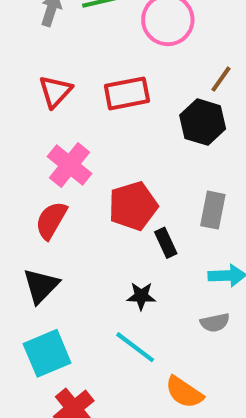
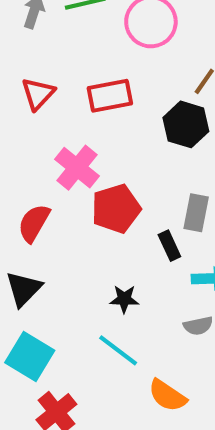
pink cross: (70, 165) -> (77, 168), moved
black rectangle: (166, 243) -> (169, 246), moved
cyan square: (47, 353) -> (30, 357), turned -36

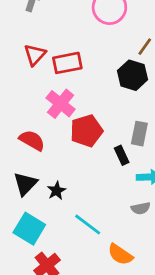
red rectangle: (110, 96) -> (67, 63), moved
red semicircle: (34, 223) -> (32, 140), turned 90
black star: (124, 299) -> (56, 191), moved, turned -30

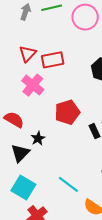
pink cross: (61, 104) -> (33, 85), moved
red semicircle: (32, 140) -> (14, 120), moved
black star: (56, 191) -> (38, 138), moved

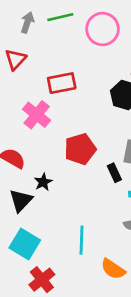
red triangle: (28, 54) -> (15, 59), moved
cyan line: (68, 184) -> (81, 240), turned 55

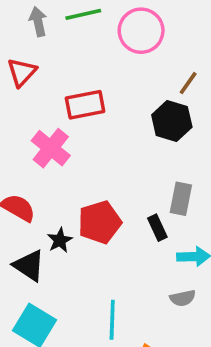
gray arrow: (27, 22) -> (38, 22), turned -30
red pentagon: (80, 149) -> (100, 222), moved
black triangle: (21, 200) -> (29, 266), turned -40

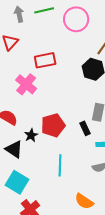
cyan line: (112, 320) -> (60, 165), moved

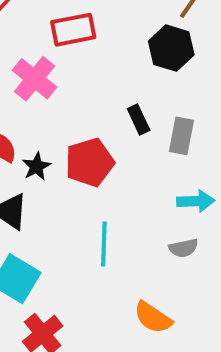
black rectangle: (85, 128) -> (139, 120), moved
black star: (31, 135) -> (37, 166), moved

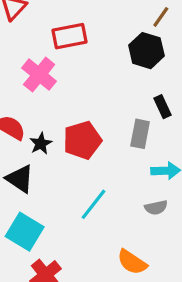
black rectangle: (139, 120) -> (162, 107), moved
gray rectangle: (181, 136) -> (140, 134), moved
cyan line: (104, 244) -> (94, 204), turned 36

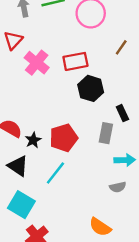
red rectangle: (70, 36) -> (75, 61), moved
black hexagon: (146, 51) -> (91, 88), moved
pink cross: (39, 75) -> (37, 63), moved
cyan line: (94, 204) -> (55, 173), moved

